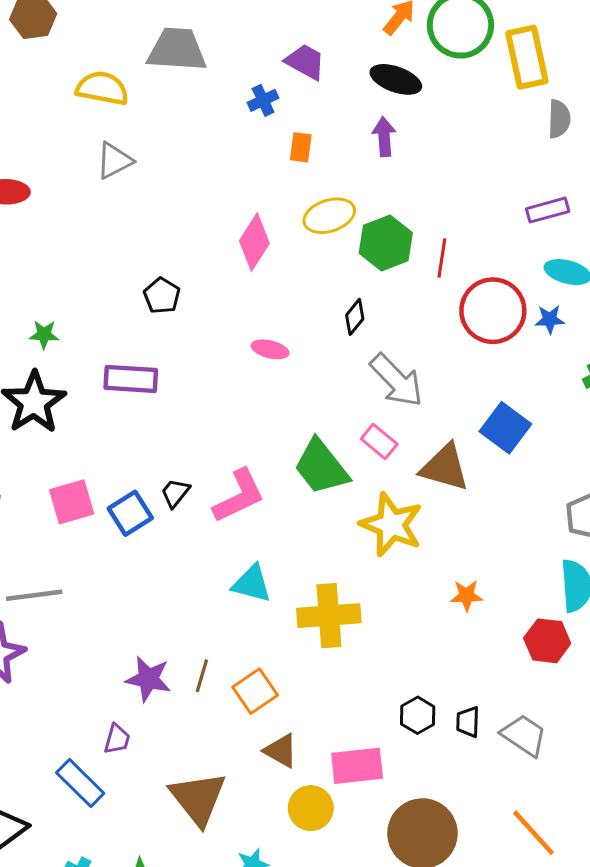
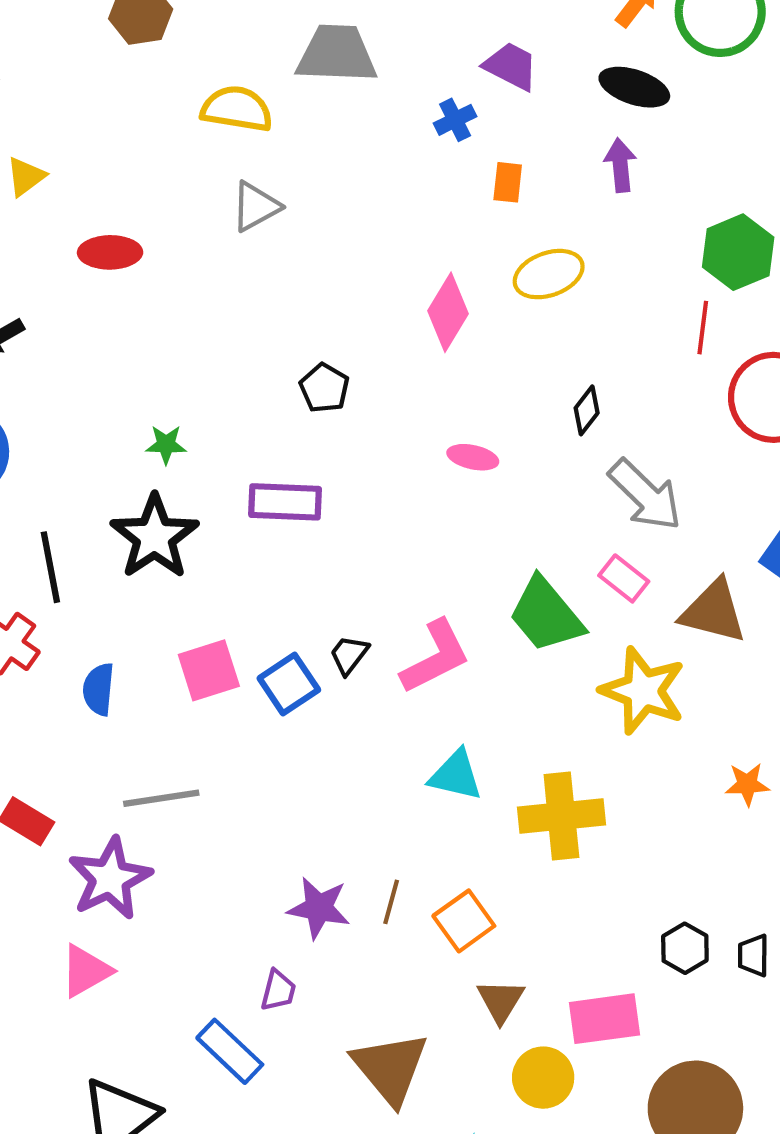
green hexagon: (386, 243) -> (738, 252), moved
brown triangle: (281, 751) -> (501, 1001), turned 33

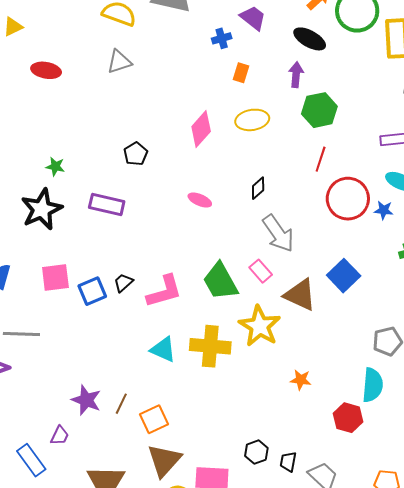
green hexagon: (738, 252) -> (319, 110), moved
yellow cross: (561, 816) -> (210, 346), moved
brown triangle: (501, 1001) -> (164, 460), size x1.5

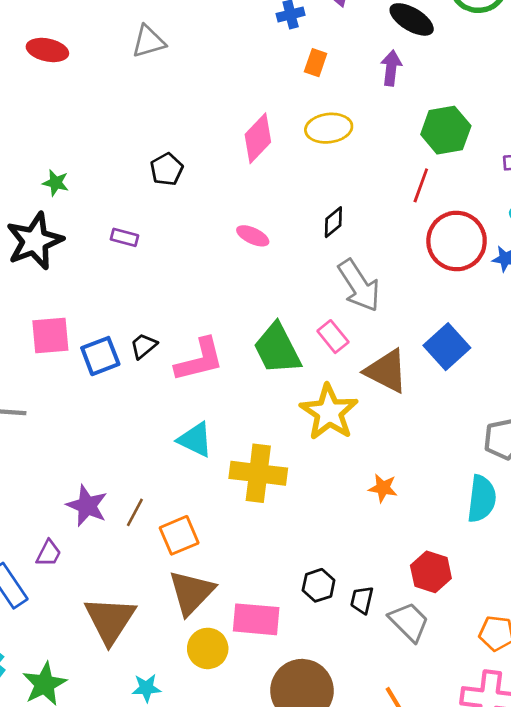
green hexagon: (319, 110) -> (446, 130), moved
purple rectangle: (107, 204) -> (124, 237), size x0.6
yellow cross: (210, 346) -> (258, 473), moved
red hexagon: (348, 418) -> (431, 572), moved

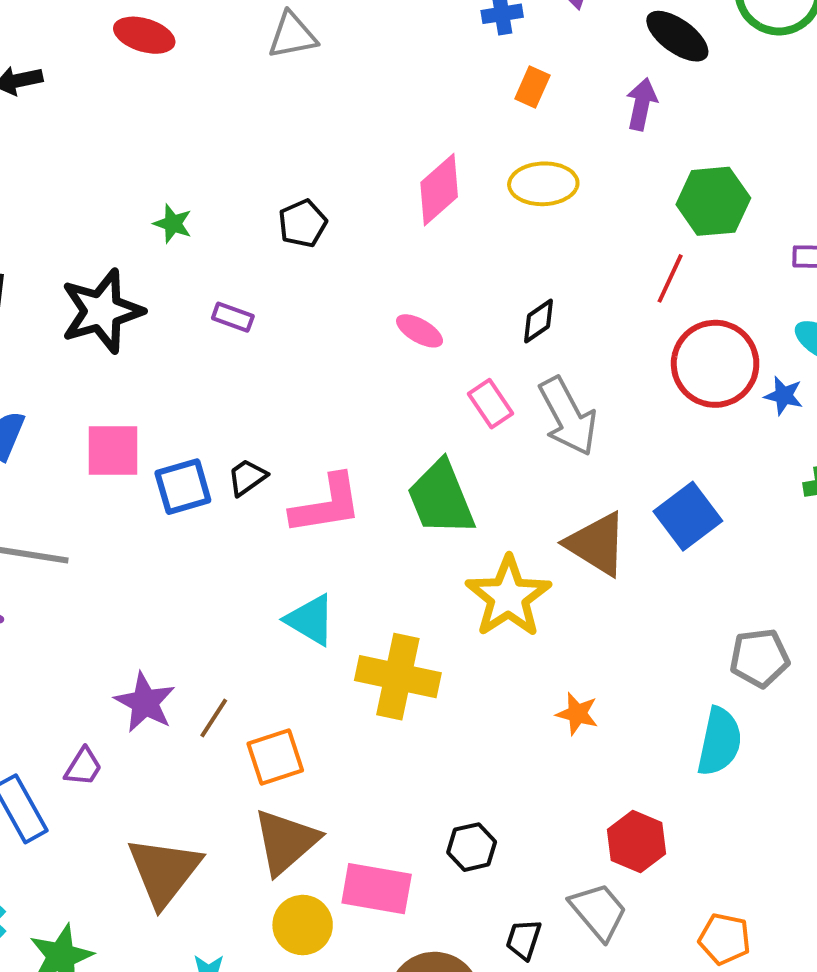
green star: (56, 183) -> (173, 224), moved
pink rectangle: (333, 337) -> (491, 404), moved
black trapezoid: (362, 600) -> (524, 939), moved

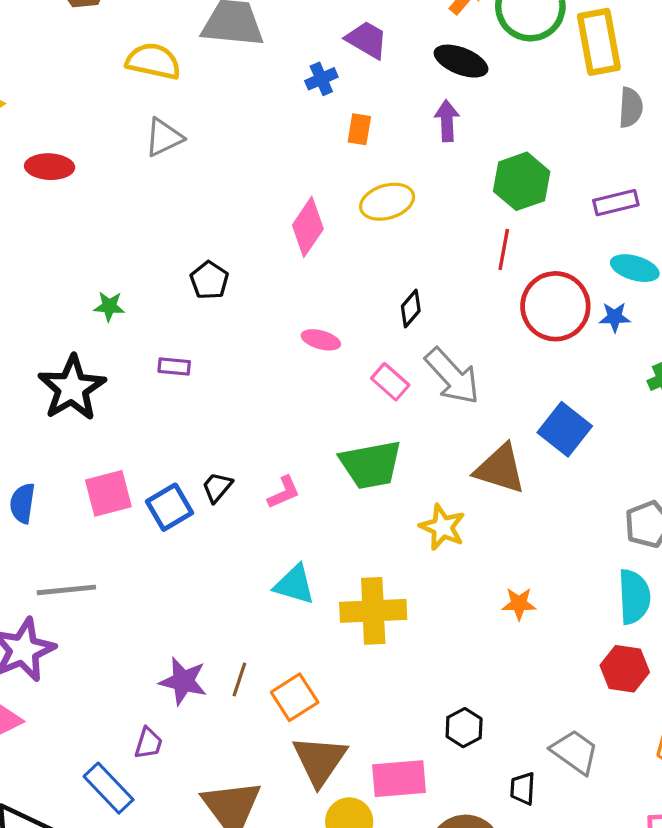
green trapezoid: (441, 498) -> (371, 465), turned -64
pink L-shape: (326, 505) -> (284, 492), size x0.6
yellow star: (508, 597) -> (442, 527), size x0.7
red hexagon: (637, 842) -> (625, 669), moved

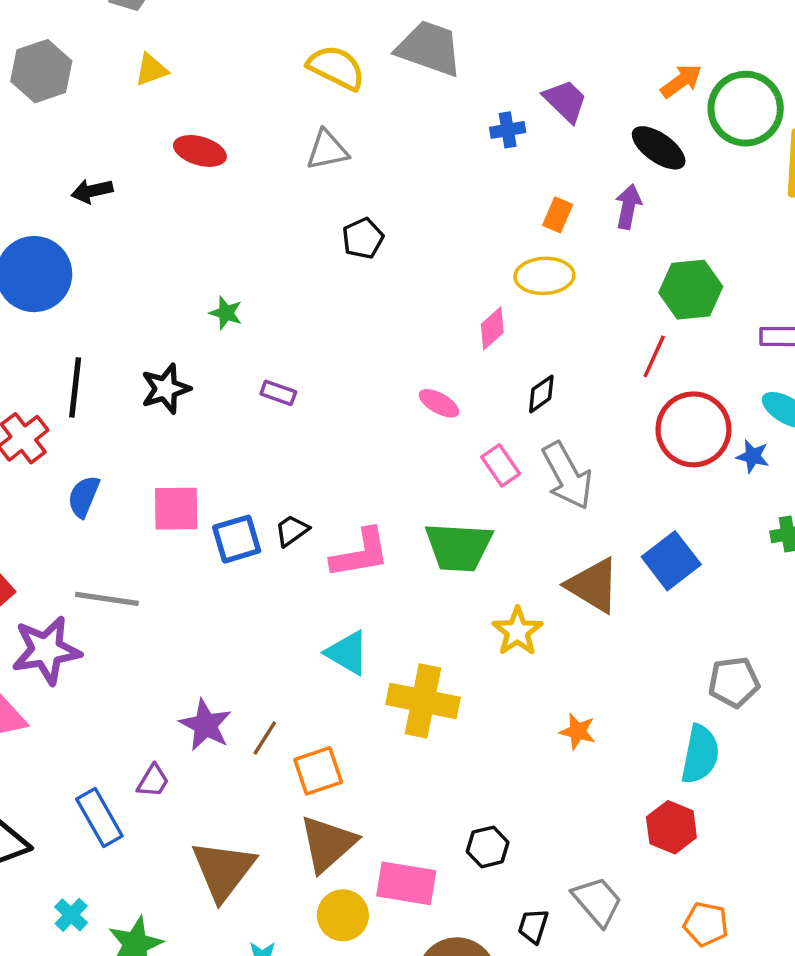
orange rectangle: (359, 129) -> (558, 215), moved
pink diamond: (308, 227) -> (492, 328), moved, size x0.7
black pentagon: (209, 280) -> (363, 238), moved
black star: (72, 388) -> (166, 389), size x0.7
pink L-shape: (284, 492) -> (360, 553), size x1.6

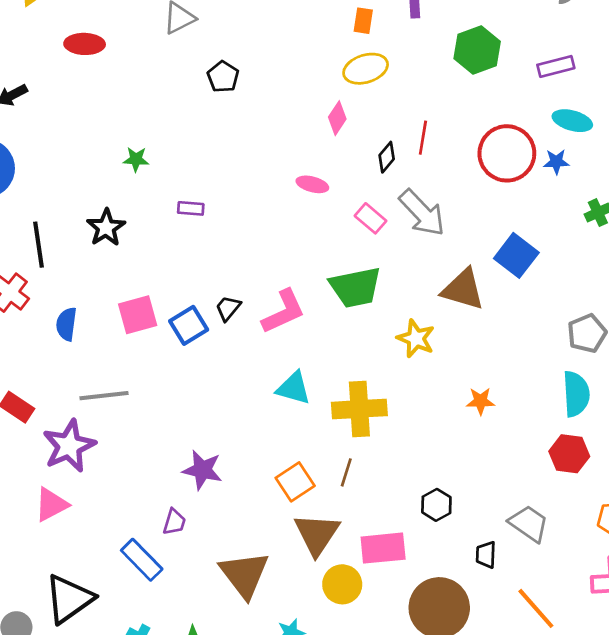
red line: (654, 356) -> (423, 138), moved
brown line: (265, 738) -> (346, 472), moved

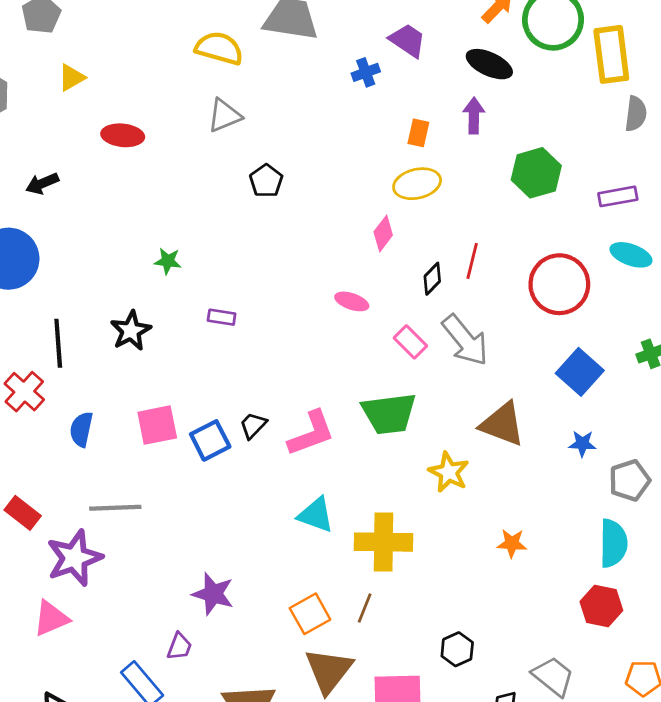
blue star: (556, 162) -> (582, 444), moved
blue square: (516, 255) -> (580, 372), moved

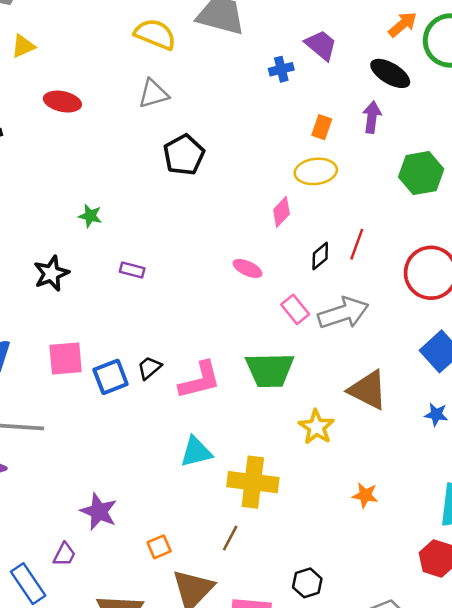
black pentagon: (266, 181) -> (184, 155), size x1.4
gray arrow: (465, 340) -> (343, 313), turned -75
cyan triangle: (316, 515) -> (196, 452), turned -40
orange square: (310, 614) -> (159, 547), moved, size x0.7

